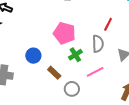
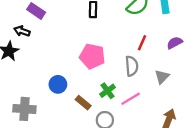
green cross: (75, 55) -> (108, 91), moved

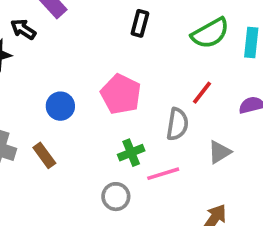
blue circle: (58, 84) -> (60, 106), moved
brown rectangle: (83, 103) -> (44, 155), moved

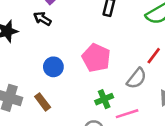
black arrow: (23, 29) -> (42, 19), moved
gray semicircle: (177, 124) -> (137, 78), turned 30

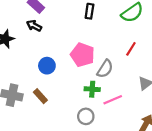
gray semicircle: (137, 78) -> (105, 69), moved
green cross: (104, 99) -> (92, 89), turned 32

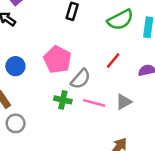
pink line: (113, 100) -> (94, 103), moved, turned 30
gray circle: (86, 116) -> (16, 123), moved

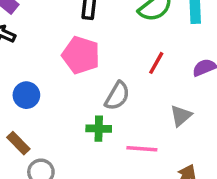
pink pentagon: (57, 60) -> (81, 55), moved
pink line: (94, 103) -> (142, 149), moved

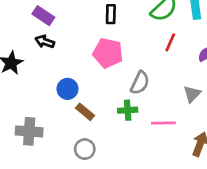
red line: (156, 63) -> (170, 42), moved
brown rectangle: (18, 143) -> (85, 112), moved

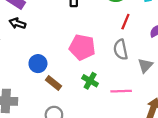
pink pentagon: (108, 53) -> (82, 47), moved
gray semicircle: (140, 83) -> (121, 50), moved, turned 144
green cross: (128, 110) -> (90, 81), turned 35

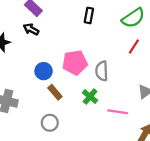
pink pentagon: (82, 47) -> (75, 63), moved, turned -30
gray semicircle: (121, 50) -> (102, 71), moved

